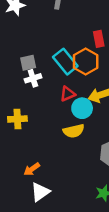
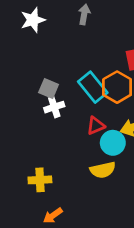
gray square: (28, 63) -> (49, 89), turned 35
yellow cross: (17, 119) -> (40, 180), moved

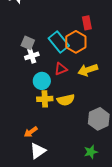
cyan circle: (113, 143) -> (42, 81), moved
yellow cross: (40, 180) -> (45, 99), moved

